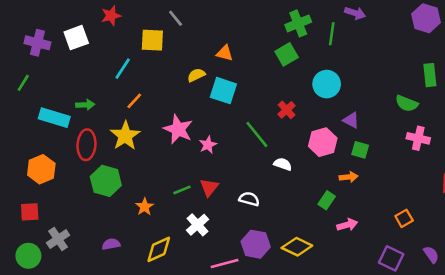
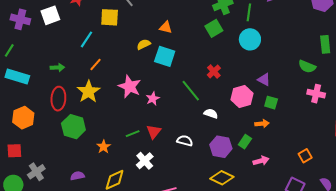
cyan circle: (327, 84) -> (250, 39), moved
cyan rectangle: (54, 118) -> (17, 77), moved
purple hexagon: (256, 244) -> (221, 147), moved

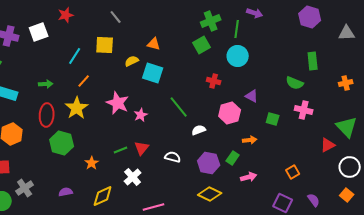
yellow square: (110, 17) -> (105, 45), moved
red cross: (214, 71) -> (214, 81), moved, turned -32
green square: (271, 103) -> (273, 119), moved
white semicircle: (211, 114) -> (199, 130), turned -40

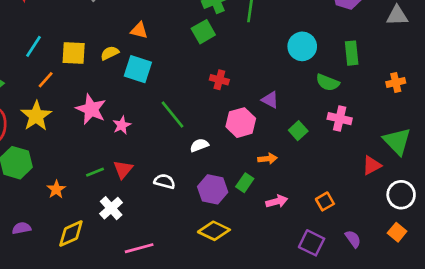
yellow square: (105, 45) -> (74, 53), moved
cyan circle: (238, 56) -> (302, 46), moved
green square: (273, 119) -> (298, 131), turned 32
pink arrow: (249, 177) -> (277, 201), moved

